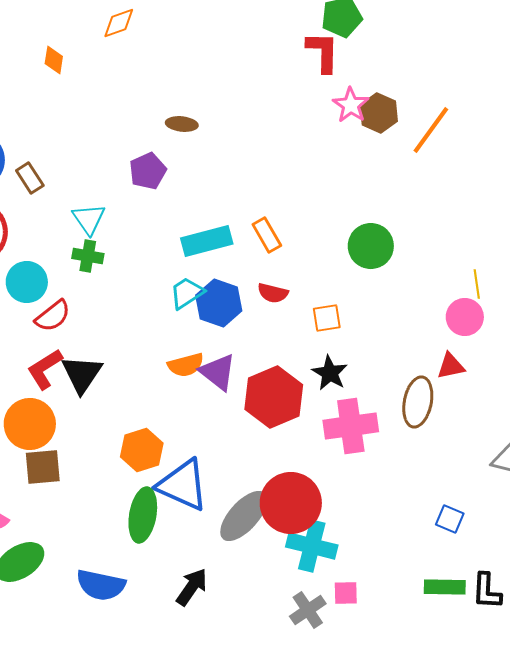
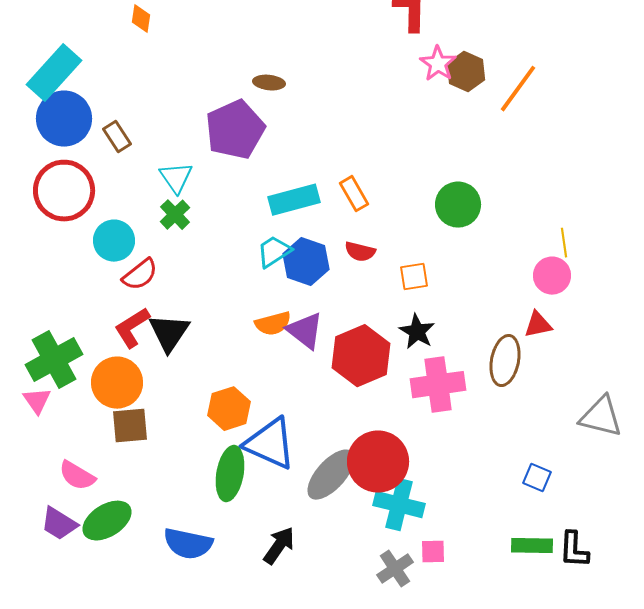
purple pentagon: (148, 171) -> (235, 130), size x1.6
green cross: (88, 256) -> (175, 215), turned 36

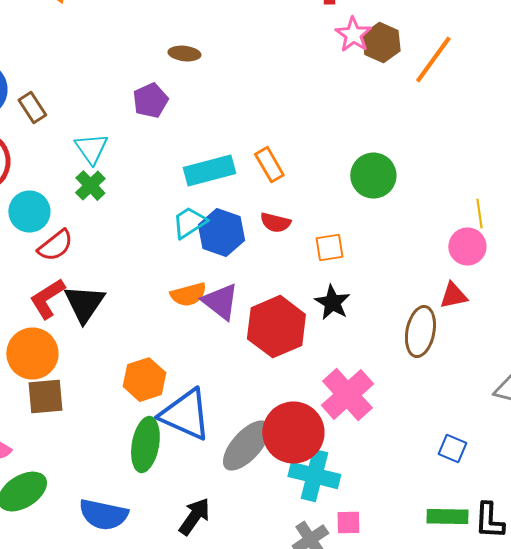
purple pentagon: (235, 130) -> (150, 101), size x0.6
pink cross: (438, 385) -> (347, 395), moved, turned -34

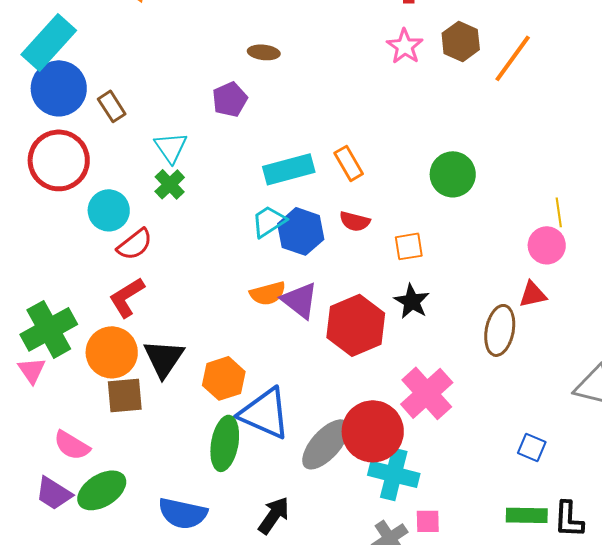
pink star: (353, 35) -> (405, 46), moved
black triangle: (84, 304) -> (164, 358), moved

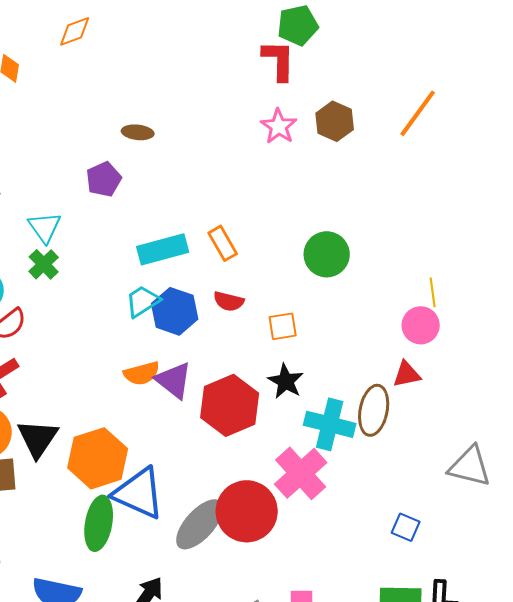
orange line: (513, 58) -> (418, 113), moved
orange hexagon: (224, 378) -> (98, 458), size x1.4
cyan cross: (394, 474) -> (330, 424), moved

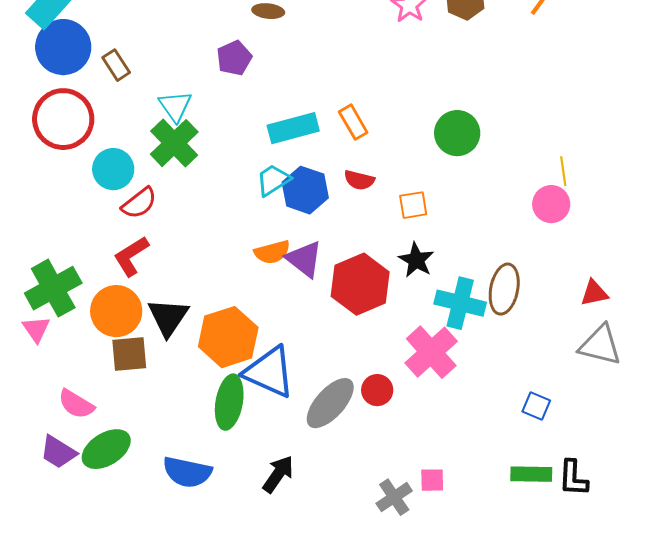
green cross: (44, 264) -> (174, 143), size x1.6
red triangle: (407, 374) -> (594, 293), moved
red circle: (247, 511) -> (377, 390), size x0.5

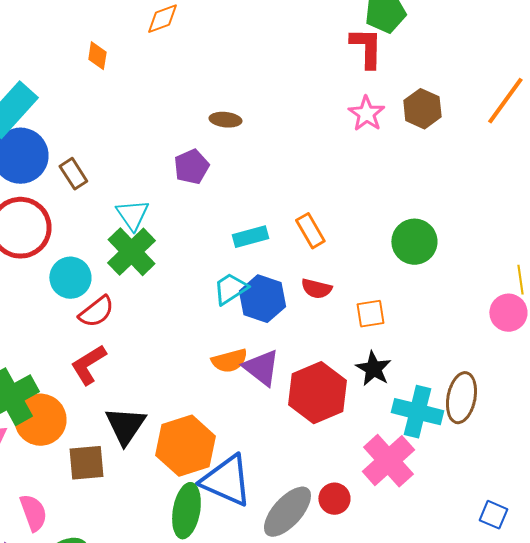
cyan rectangle: (293, 128) -> (250, 237), size x0.7
orange circle: (116, 311) -> (40, 420), moved
pink semicircle: (76, 404) -> (33, 513), turned -141

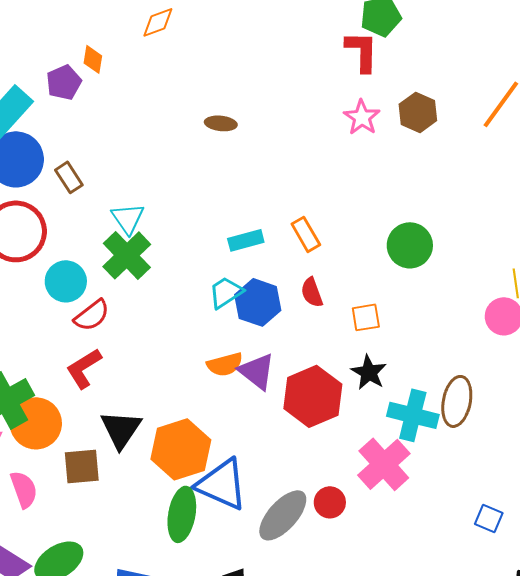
purple pentagon: (191, 167) -> (64, 82), moved
red semicircle: (316, 289) -> (312, 292), turned 56
pink semicircle: (33, 513) -> (24, 489), moved

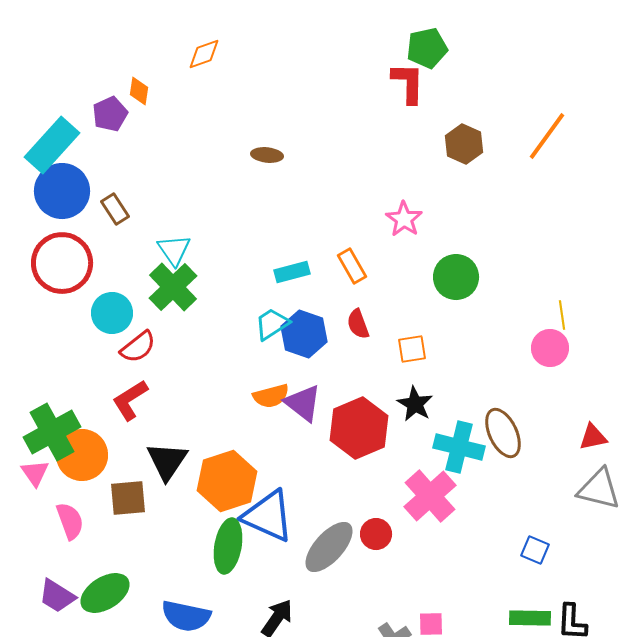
pink star: (362, 117) -> (404, 219), moved
brown ellipse: (457, 401) -> (503, 433), turned -36

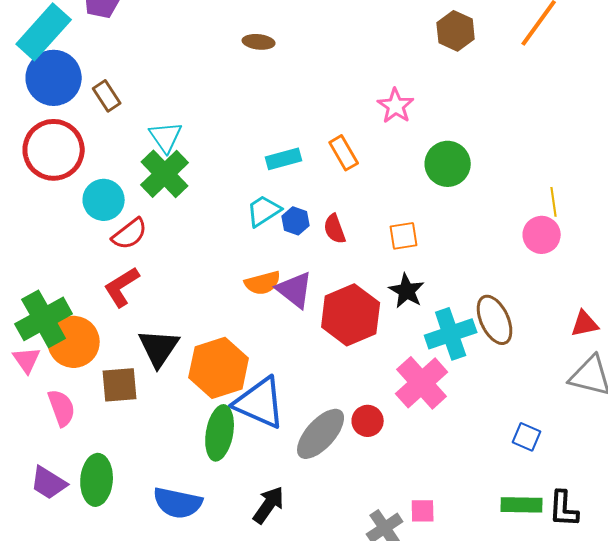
red semicircle: (358, 324) -> (335, 229), moved
blue hexagon: (304, 334) -> (296, 221), size x0.6
cyan cross: (459, 447) -> (451, 334), turned -33
green ellipse: (105, 593) -> (97, 480), turned -54

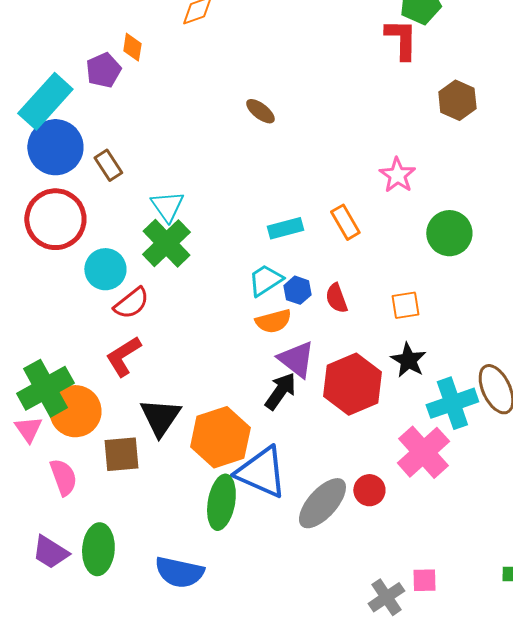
brown ellipse: (259, 42) -> (260, 111), turned 32
orange semicircle: (263, 283) -> (273, 321), moved
black arrow: (269, 505) -> (280, 391), moved

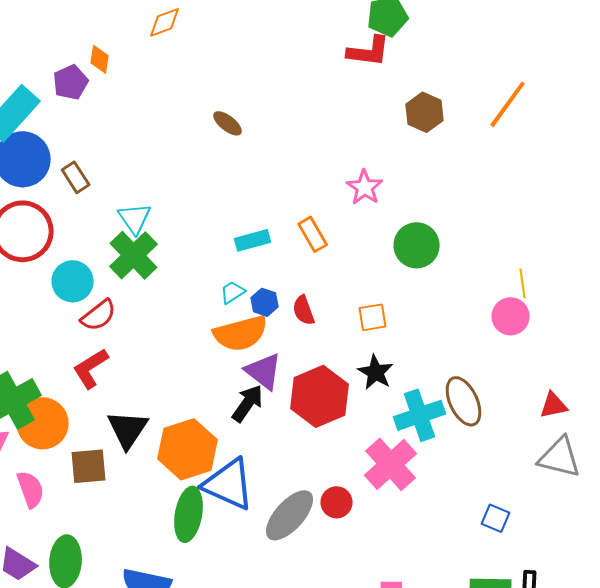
red L-shape: (401, 39) -> (369, 51), turned 96
cyan trapezoid: (265, 280) -> (233, 292), size x0.7
orange semicircle: (273, 321) -> (241, 333), size x1.5

